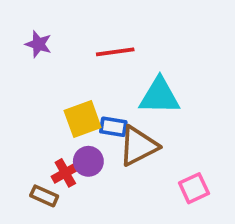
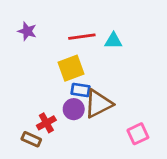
cyan triangle: (159, 96) -> (113, 41), moved, size x0.6
yellow square: (83, 119) -> (71, 68), moved
purple circle: (88, 161) -> (74, 109), moved

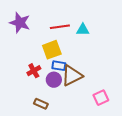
purple star: (27, 31) -> (20, 23), size x1.5
red cross: (46, 123) -> (34, 71), moved
brown rectangle: (31, 139) -> (41, 104), moved

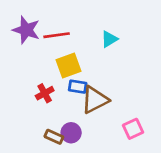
red line: (60, 27) -> (57, 35), moved
cyan triangle: (83, 30) -> (109, 39), turned -32
purple circle: (54, 80) -> (71, 133), moved

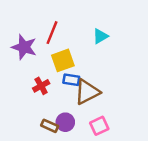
purple star: (26, 30) -> (24, 47), moved
red line: (57, 35) -> (52, 33), turned -60
pink square: (133, 129) -> (99, 126), moved

